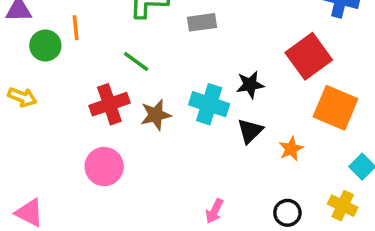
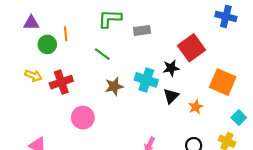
red square: (309, 56) -> (191, 48), moved
red cross: (109, 104) -> (61, 82), moved

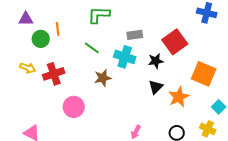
gray rectangle: (142, 30) -> (135, 35), moved
cyan cross: (146, 80) -> (125, 57), moved
orange star: (196, 107) -> (179, 97), size x1.5

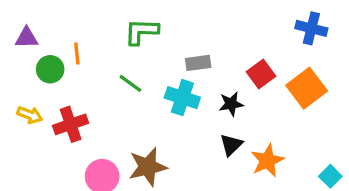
red square: (175, 42) -> (261, 74), size x0.7
orange square: (204, 74) -> (307, 88), moved, turned 30
brown star: (103, 78) -> (148, 167), moved, size x1.4

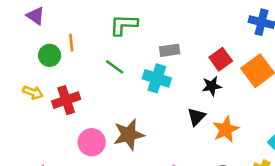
purple triangle: (27, 38) -> (36, 16), moved, turned 36
black star: (231, 104) -> (212, 86), moved

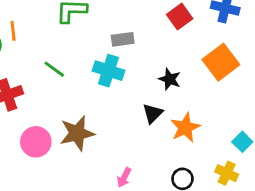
red square: (221, 59) -> (180, 17), moved
green line: (115, 67) -> (54, 69), moved
black star: (212, 86) -> (170, 79), turned 30

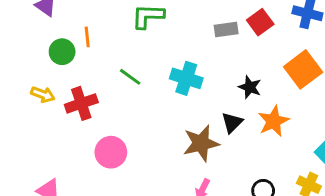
gray rectangle: (123, 39) -> (226, 30), moved
orange star: (185, 128) -> (273, 121), moved
brown star: (77, 133) -> (201, 143), moved

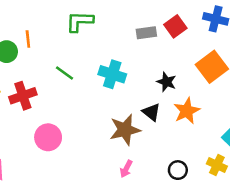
black triangle: (232, 123) -> (151, 112), turned -36

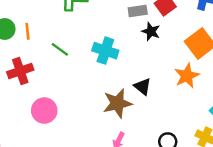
orange line: (28, 39) -> (27, 31), moved
black star: (167, 82) -> (151, 31), moved
orange star: (187, 111) -> (187, 76), moved

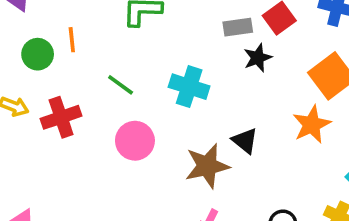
orange line: (27, 31) -> (72, 40), moved
black star: (151, 31) -> (258, 58), turned 30
pink circle: (44, 111) -> (135, 141), moved

